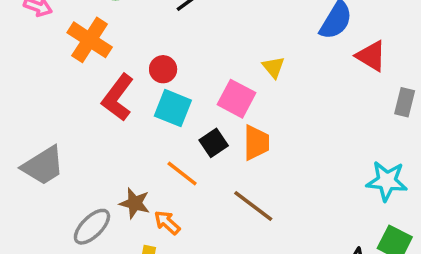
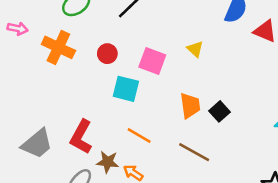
red circle: (163, 69) -> (107, 54), moved
red L-shape: (118, 98) -> (81, 137), moved
pink square: (237, 99) -> (152, 61), moved
black square: (214, 143) -> (220, 111), moved

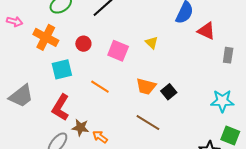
cyan square: (126, 89) -> (62, 69), moved, turned -30
orange trapezoid: (190, 106) -> (146, 86), turned 110
orange line: (139, 136) -> (100, 87), moved
gray trapezoid: (37, 144) -> (21, 96), moved

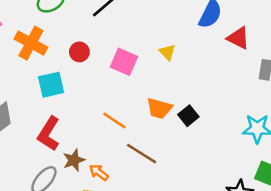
orange line: (100, 87) -> (114, 120), moved
brown line: (148, 123) -> (142, 154), moved
brown star: (80, 128) -> (74, 160), turned -30

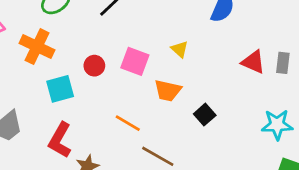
red triangle: (238, 38) -> (253, 62), moved
red circle: (79, 52) -> (94, 66), moved
orange trapezoid: (159, 108) -> (168, 91), moved

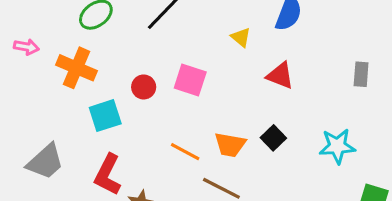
yellow triangle: (180, 49) -> (241, 37), moved
red triangle: (253, 62) -> (280, 76), moved
orange trapezoid: (168, 91) -> (230, 145), moved
cyan star: (277, 125) -> (337, 146), moved

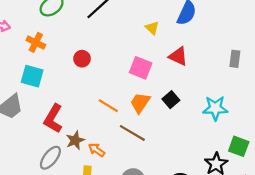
orange cross: (77, 68) -> (36, 42), size x0.7
pink square: (190, 80) -> (141, 68), moved
cyan square: (105, 116) -> (32, 76), moved, turned 30
orange trapezoid: (230, 145) -> (140, 103), turned 110

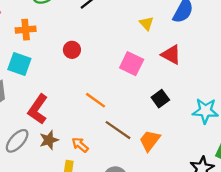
orange cross: (36, 42) -> (26, 30), turned -36
orange trapezoid: (140, 103) -> (150, 141), moved
brown star: (75, 140) -> (49, 140), moved
gray ellipse: (50, 158) -> (17, 141), moved

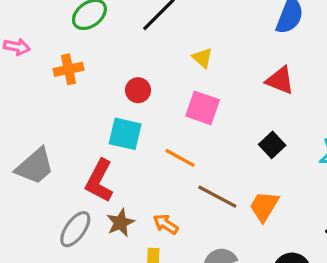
yellow triangle: (146, 23) -> (203, 58), moved
cyan square: (19, 64) -> (125, 134), moved
pink square: (132, 64) -> (203, 108), moved

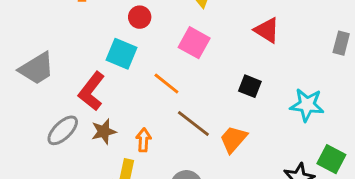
black square: (272, 145) -> (250, 86), turned -35
orange arrow: (166, 224) -> (143, 140), turned 50

